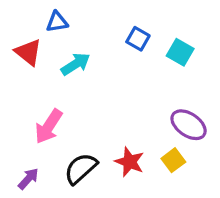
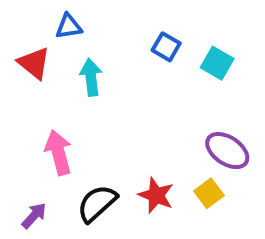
cyan arrow: (76, 64) -> (91, 77), turned -64
pink arrow: (49, 126) -> (58, 153), turned 132

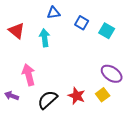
blue triangle: (69, 26) -> (54, 13), moved
purple arrow: (34, 216) -> (12, 96), moved, turned -112

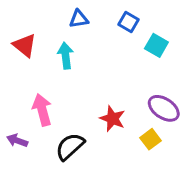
blue square: (82, 23) -> (129, 22), moved
red star: (77, 96) -> (112, 119), moved

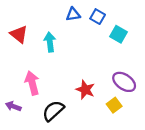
blue triangle: (79, 19) -> (73, 14), moved

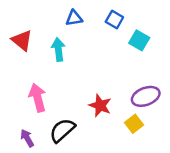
blue triangle: (73, 14) -> (74, 18), moved
purple ellipse: (124, 82) -> (146, 96), turned -55
purple arrow: (13, 106) -> (27, 138), moved, turned 40

